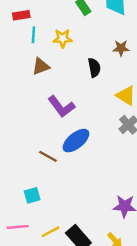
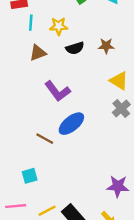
brown star: (121, 48) -> (106, 46), moved
black semicircle: (94, 68) -> (75, 48), moved, turned 84

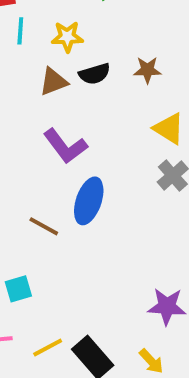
brown triangle: (38, 53) -> (54, 82), moved
blue ellipse: (71, 124) -> (89, 201), turned -32

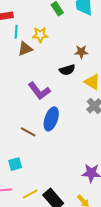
black semicircle: (95, 74) -> (67, 70), moved
brown triangle: (54, 82) -> (25, 49), moved

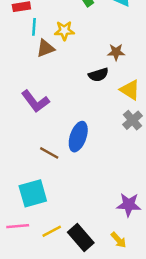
purple L-shape: (39, 91) -> (35, 101), moved
cyan square: (15, 164) -> (33, 193), size x1.6

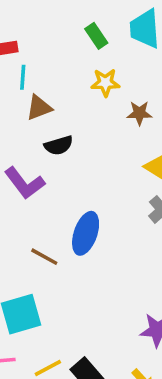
yellow star: (64, 31) -> (105, 83), moved
black semicircle: (98, 75) -> (59, 145), moved

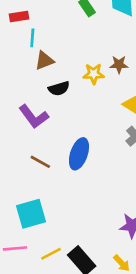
yellow star: (105, 83) -> (94, 74), moved
brown line: (44, 257) -> (40, 162), moved

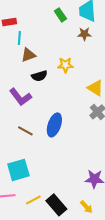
brown star: (119, 64) -> (84, 34), moved

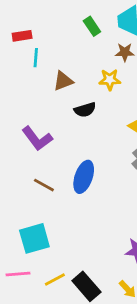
brown triangle: (28, 55) -> (63, 81), moved
yellow star: (65, 65) -> (110, 80), moved
black semicircle: (39, 76) -> (85, 110), moved

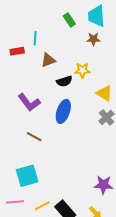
red rectangle: (22, 36) -> (17, 51), moved
cyan line: (36, 58) -> (35, 38), moved
yellow star: (110, 80) -> (82, 70), moved
blue ellipse: (84, 177) -> (63, 111), moved

